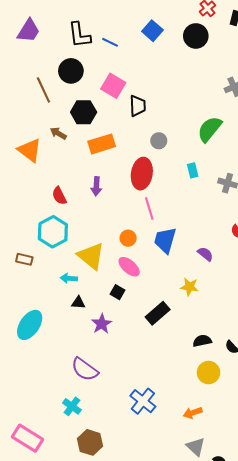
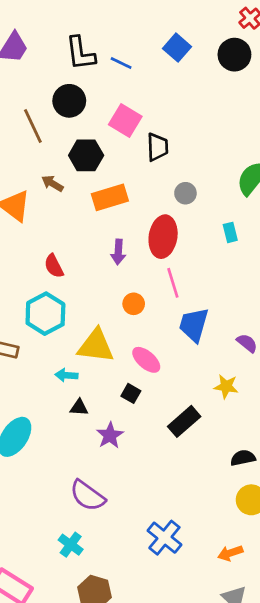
purple arrow: (96, 186) -> (118, 252), moved
orange circle: (128, 238) -> (134, 304), moved
yellow triangle: (91, 256) -> (96, 346), turned -32

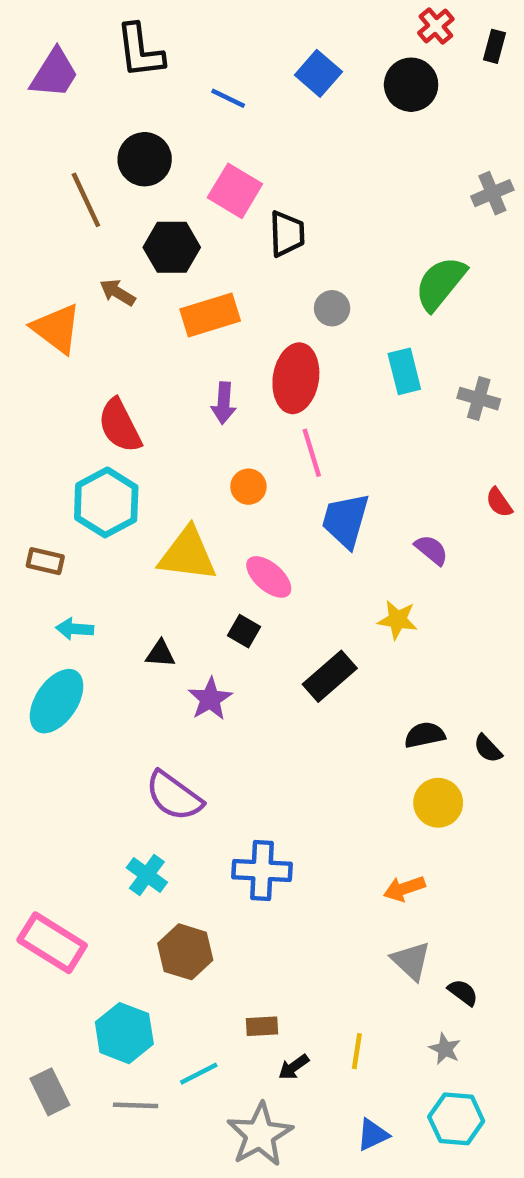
black L-shape: (80, 53) -> (140, 51), moved
cyan rectangle: (230, 232) -> (404, 371), size x1.4
red semicircle: (54, 266) -> (120, 426), size x1.4
cyan arrow: (66, 375) -> (75, 629), moved
blue cross: (164, 538) -> (262, 870), moved, turned -36

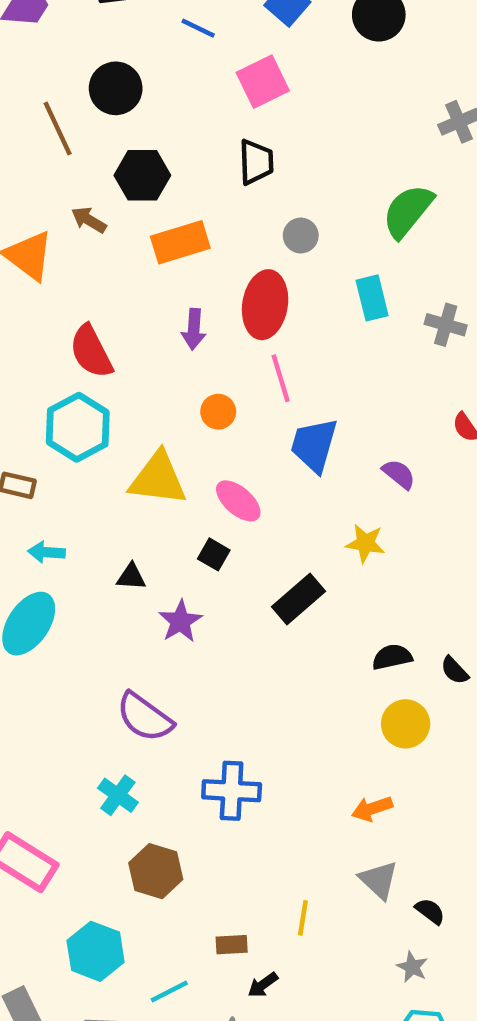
pink square: (235, 191) -> (263, 82), moved, turned 33
yellow line: (357, 1051) -> (303, 918), moved

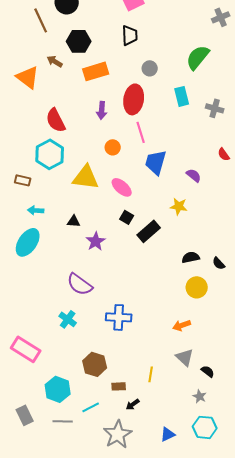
black square: (214, 554) -> (127, 217), moved
brown hexagon: (156, 871) -> (95, 364), moved

